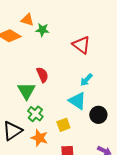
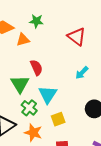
orange triangle: (27, 20) -> (23, 40), moved, turned -32
cyan triangle: (77, 101) -> (48, 94), moved, turned 30

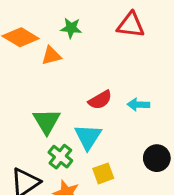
red triangle: (77, 37) -> (131, 25), moved, turned -30
red semicircle: (36, 68) -> (100, 100), moved, turned 84
cyan arrow: (82, 73) -> (138, 105), turned 48

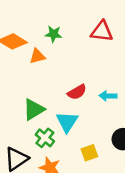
green triangle: (47, 121) -> (34, 109), turned 30
yellow square: (103, 173) -> (89, 153), moved

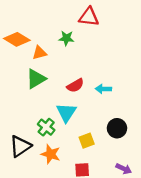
red triangle: (102, 31) -> (89, 17), moved
green star: (54, 34) -> (66, 38), moved
green triangle: (34, 109) -> (36, 79), moved

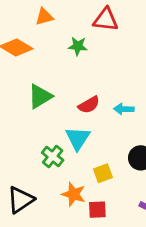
orange triangle: (39, 53) -> (44, 17), moved
black triangle: (20, 146) -> (20, 200), moved
orange star: (51, 154) -> (74, 194), moved

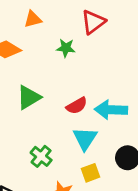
red triangle: (106, 20) -> (93, 22), turned -44
cyan arrow: (124, 109) -> (111, 110), size x1.6
cyan triangle: (78, 138) -> (85, 139), moved

